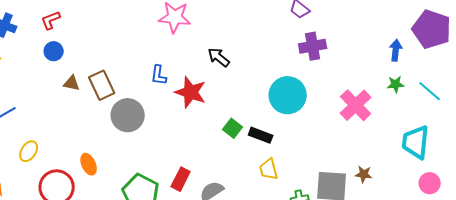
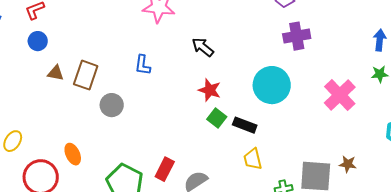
brown rectangle: (102, 85) -> (86, 75), turned 44
red star: (191, 92) -> (210, 90), moved, size x0.7
gray circle: (128, 115) -> (112, 105), size x0.7

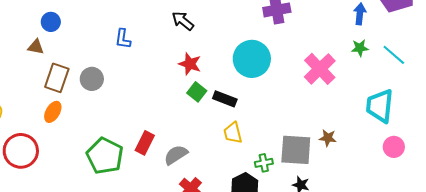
blue circle: (38, 41) -> (51, 22), moved
brown rectangle: (86, 75) -> (57, 78), moved
orange ellipse: (73, 154) -> (53, 112), moved, turned 55

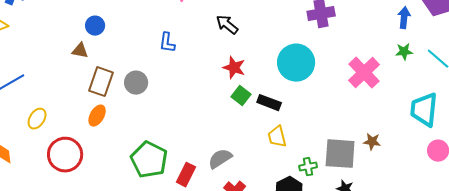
red rectangle: (145, 143) -> (186, 175), moved

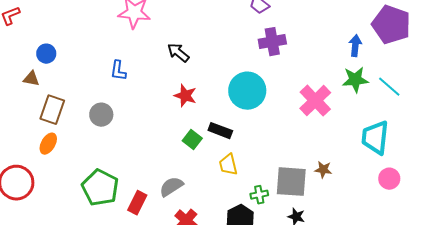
green star: (404, 52) -> (355, 80), size x1.5
gray circle: (136, 83) -> (101, 115), moved
green square: (241, 96) -> (192, 140), moved

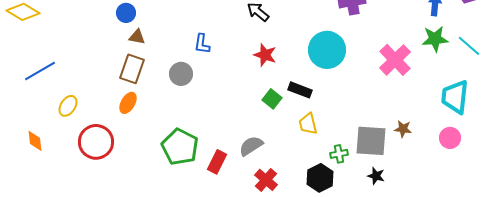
blue L-shape: (118, 71) -> (202, 44), moved
brown triangle: (31, 79) -> (137, 37), moved
pink circle: (389, 179) -> (450, 138), moved

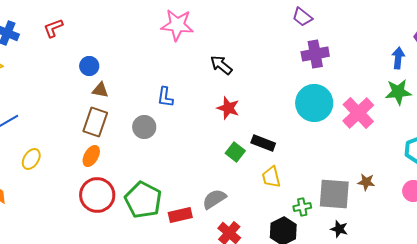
cyan circle: (327, 50) -> (314, 103), moved
red circle: (96, 142) -> (97, 195), moved
red rectangle: (217, 162) -> (180, 215), turned 50

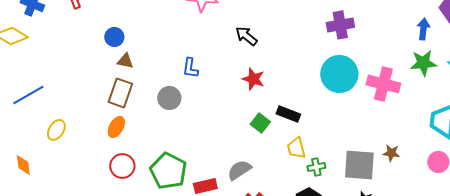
pink cross: (358, 113) -> (383, 84), turned -32
red circle: (97, 195) -> (122, 166), size x0.7
green cross: (302, 207) -> (316, 167), moved

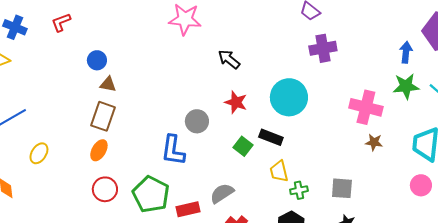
blue L-shape: (190, 68) -> (173, 150), moved, size x1.5
cyan circle: (339, 74) -> (289, 97), moved
gray circle: (169, 98) -> (197, 121), moved
brown star: (391, 153) -> (374, 142), moved
gray square: (359, 165) -> (342, 188), size x0.7

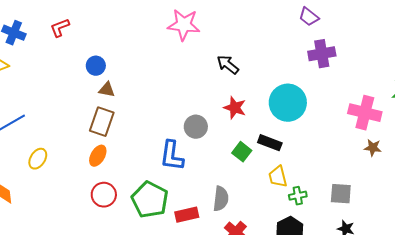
gray semicircle: (222, 193) -> (221, 199), turned 130

